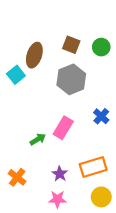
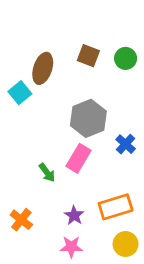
gray hexagon: (71, 79) -> (88, 118), moved
green arrow: (38, 139) -> (47, 173), turned 84

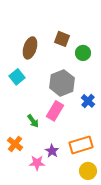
green circle: (126, 58) -> (83, 53), moved
cyan square: (20, 93) -> (17, 77), moved
orange cross: (21, 220) -> (15, 144), moved
pink star: (71, 247) -> (37, 163), moved

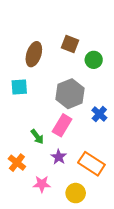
cyan square: (17, 77) -> (19, 87), turned 35
orange rectangle: (81, 145) -> (91, 164), turned 50
purple star: (52, 151) -> (59, 157), moved
yellow circle: (88, 171) -> (76, 193), moved

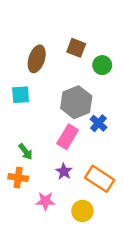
blue cross: (99, 114) -> (98, 123), moved
green arrow: (37, 137) -> (26, 152), moved
orange cross: (17, 163) -> (18, 178), turned -30

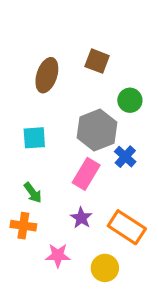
green circle: (102, 65) -> (130, 100), moved
cyan square: (21, 95) -> (34, 138), moved

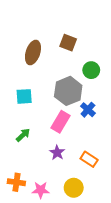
green arrow: (33, 193) -> (23, 135), turned -96
orange cross: (23, 226) -> (16, 182), moved
orange rectangle: (127, 227) -> (89, 159), size x0.7
pink star: (58, 255) -> (41, 190), moved

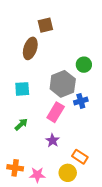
brown square: (68, 43) -> (45, 25), moved, turned -35
blue cross: (88, 110) -> (81, 101), turned 32
orange rectangle: (89, 159) -> (80, 157), moved

